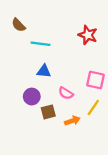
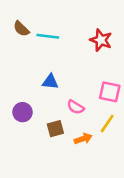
cyan line: (41, 44) -> (48, 36), moved
purple circle: (32, 97) -> (22, 112), moved

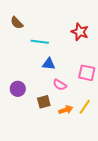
cyan line: (48, 36) -> (40, 42), moved
blue triangle: (50, 82) -> (49, 64), moved
yellow line: (107, 124) -> (85, 107), moved

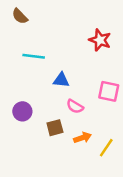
brown semicircle: (17, 23) -> (20, 16), moved
cyan line: (40, 42) -> (34, 56), moved
yellow line: (85, 107) -> (106, 148), moved

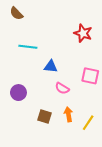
brown square: (55, 128) -> (44, 116), moved, turned 32
orange arrow: (82, 138) -> (68, 114), turned -80

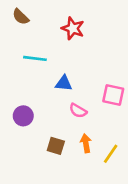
red star: (83, 33) -> (73, 28), moved

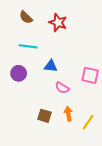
brown semicircle: (21, 17) -> (26, 17), moved
purple circle: (23, 116) -> (19, 73), moved

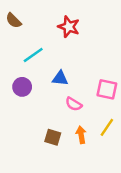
brown semicircle: (26, 17) -> (14, 21), moved
cyan line: (28, 46) -> (33, 55), turned -42
yellow line: (88, 122) -> (107, 127), moved

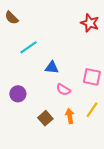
red star: (69, 27) -> (90, 23), moved
purple circle: (22, 87) -> (18, 94), moved
brown square: (53, 137) -> (45, 118), turned 32

